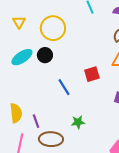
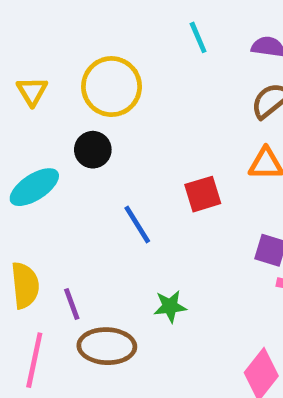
yellow triangle: (19, 22) -> (32, 91), moved
cyan ellipse: (22, 57) -> (34, 187), moved

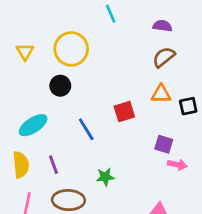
cyan line: (198, 37) -> (111, 14), moved
cyan ellipse: (34, 187) -> (33, 125), moved
purple line: (72, 304) -> (53, 165), moved

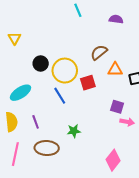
yellow circle: (71, 49) -> (65, 71), moved
brown semicircle: (164, 57) -> (99, 52), moved

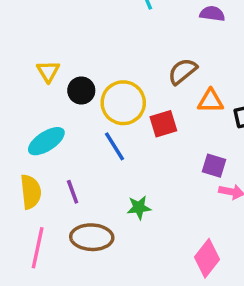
yellow triangle: (14, 38) -> (48, 71), moved

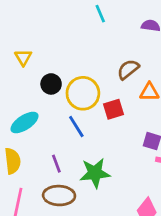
yellow triangle: (48, 71) -> (23, 57), moved
purple line: (73, 192) -> (56, 164), moved
green star: (139, 208) -> (95, 173), size x1.6

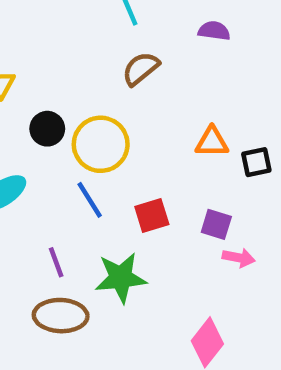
brown semicircle: (128, 69) -> (141, 69), moved
red square: (113, 109) -> (152, 215), moved

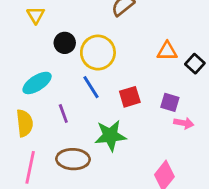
black square: (256, 162) -> (195, 64), turned -36
purple line: (56, 262) -> (63, 113), moved

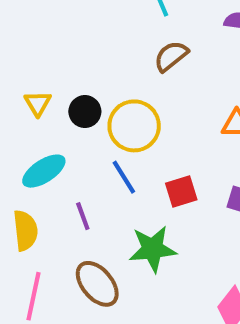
yellow triangle: (36, 15) -> (38, 103), moved
brown ellipse: (73, 159) -> (97, 284), turned 48

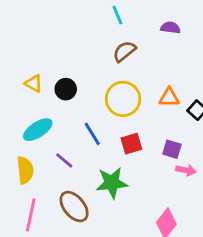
yellow triangle: (38, 103) -> (34, 84), turned -30
yellow circle: (134, 126) -> (123, 99), moved
purple line: (83, 216) -> (64, 160), turned -30

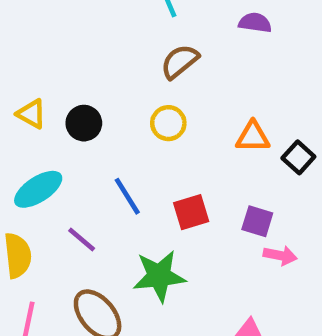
yellow circle: (123, 99) -> (168, 123), moved, size x0.6

